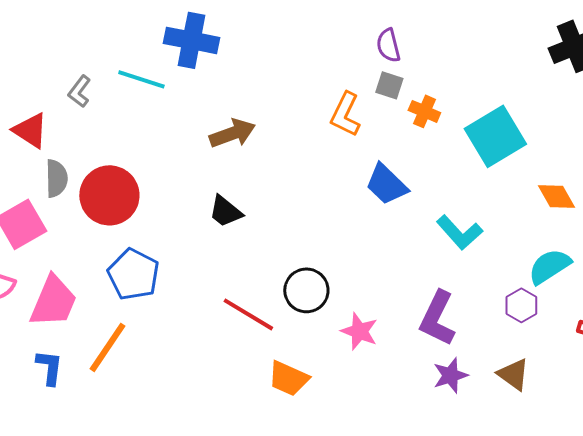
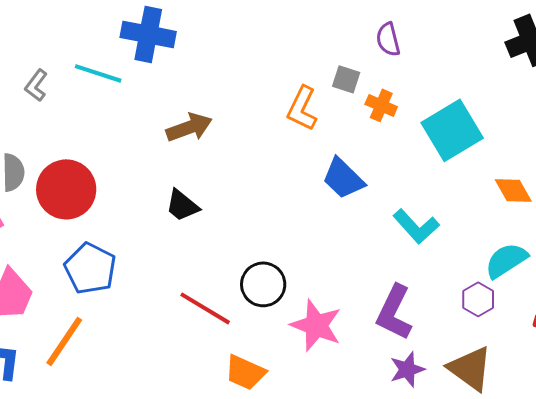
purple semicircle: (388, 45) -> (388, 39), moved
pink star: (359, 331) -> (316, 325), size x1.4
brown triangle: (513, 374) -> (470, 368), size x1.4

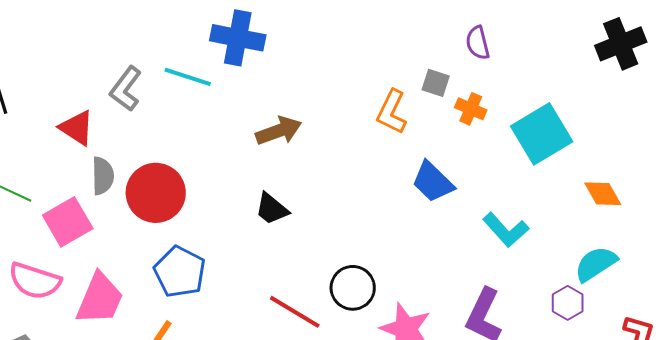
gray L-shape: (36, 85) -> (126, 89), size x1.4

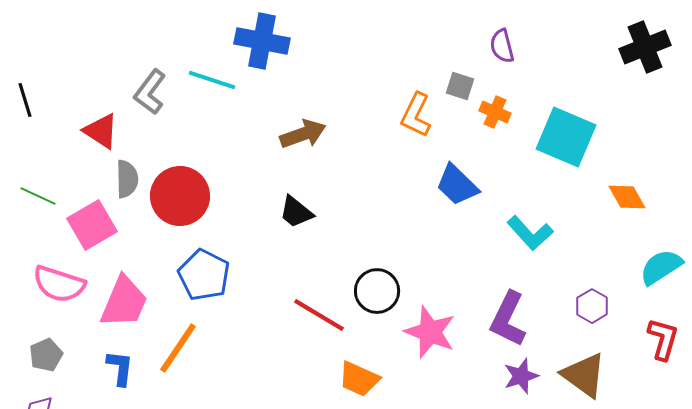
cyan square: (542, 134) -> (566, 137), turned -36
cyan semicircle: (596, 264) -> (661, 267), moved

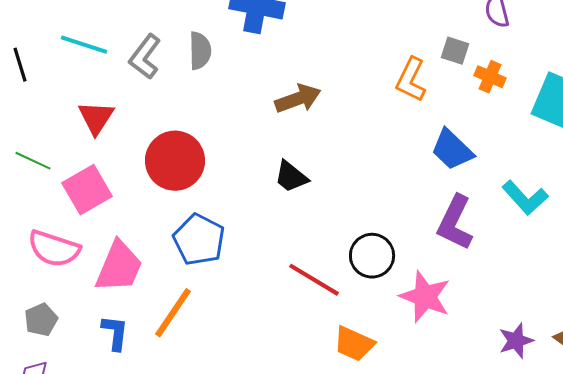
cyan line: (212, 80) -> (84, 45), moved
red triangle: (101, 131) -> (96, 118), moved, turned 30
gray semicircle: (127, 179) -> (200, 51), moved
purple L-shape: (508, 319) -> (455, 223), moved

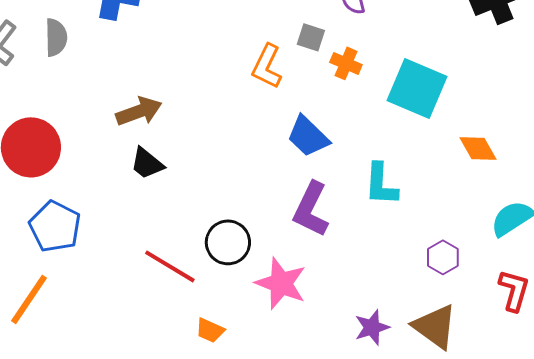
brown arrow: (298, 99) -> (139, 111), moved
cyan L-shape: (525, 198) -> (381, 184), turned 45
orange trapezoid: (354, 344) -> (210, 330), size x0.7

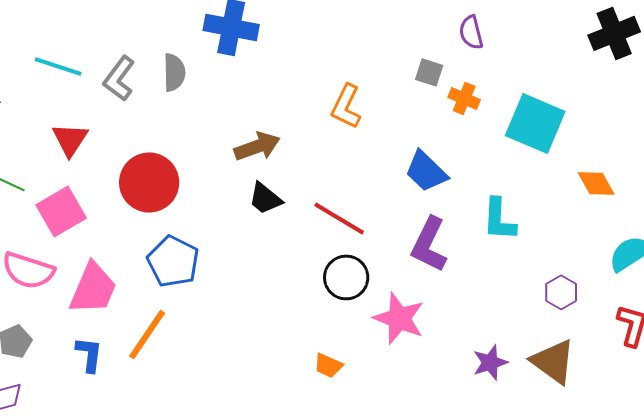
orange L-shape: (267, 66) -> (346, 106), moved
red line: (170, 266) -> (339, 218), moved

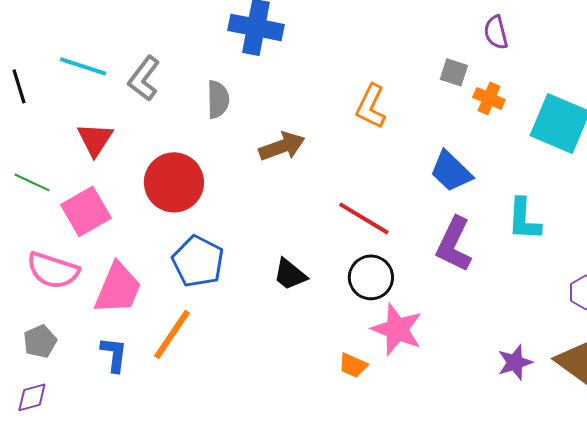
gray semicircle: (174, 72) -> (218, 99), moved
black trapezoid: (265, 198) -> (290, 274), moved
pink star: (399, 318) -> (397, 329), moved

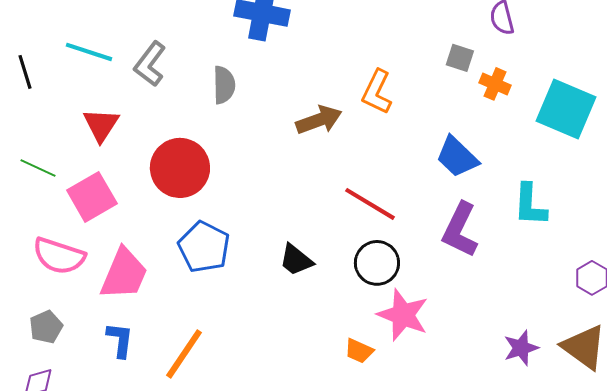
brown arrow: (282, 146) -> (319, 120), moved
orange line: (172, 334) -> (184, 354), moved

